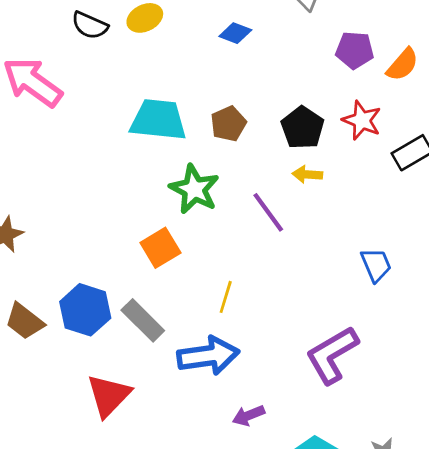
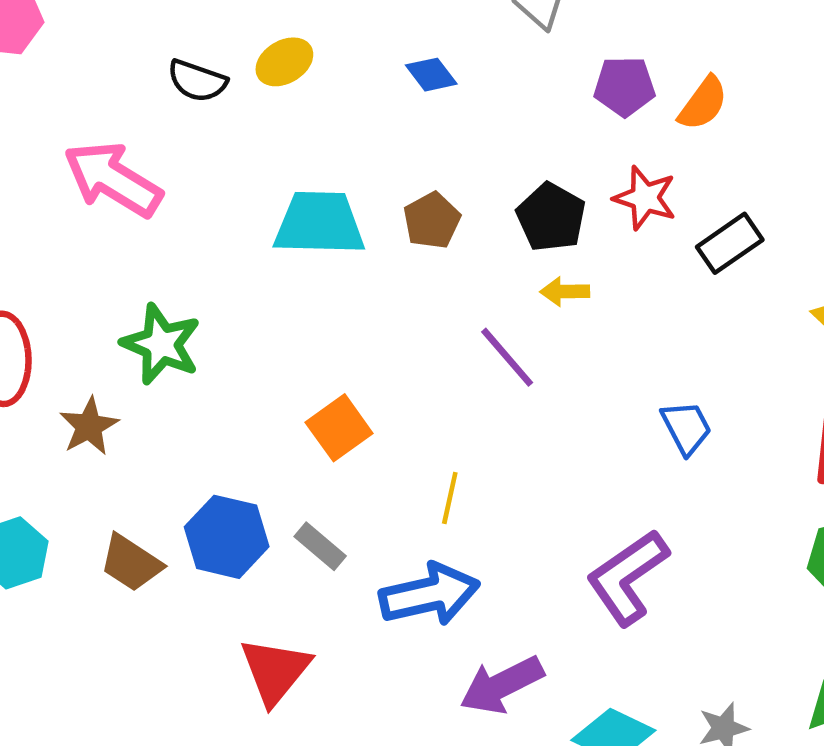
blue diamond: (235, 33) -> (431, 75), turned 36
green star: (194, 189) -> (161, 344), moved
gray rectangle: (143, 320) -> (320, 546), size x0.7
purple arrow: (249, 415) -> (502, 685), size x1.6

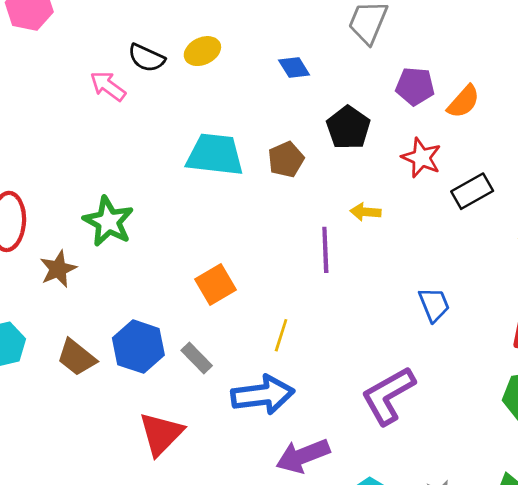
pink arrow: (113, 179) -> (108, 86), moved, size x0.6
black pentagon: (551, 217) -> (348, 128), moved
purple line: (507, 357) -> (325, 250), turned 33

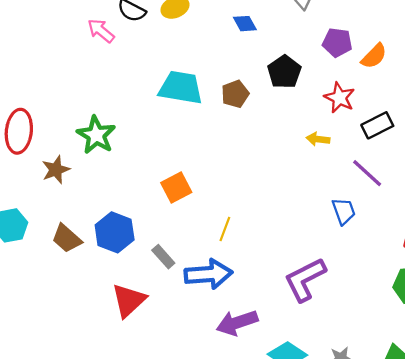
yellow arrow: (365, 212) -> (318, 139), moved
purple line: (325, 250) -> (367, 173), moved, turned -48
gray rectangle: (197, 358) -> (163, 257), moved

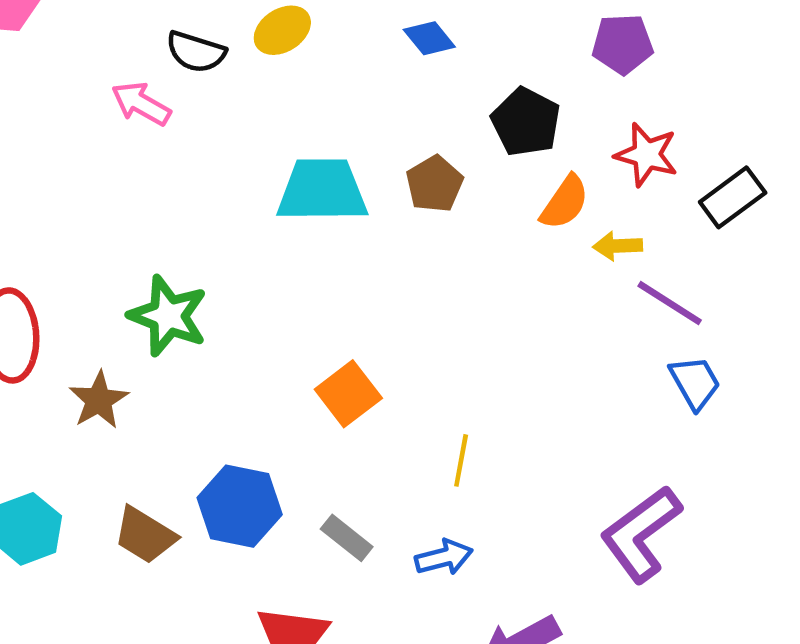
orange semicircle: (374, 56) -> (565, 202), moved
purple line: (367, 173) -> (670, 303), moved
blue arrow: (208, 274) -> (444, 557), size x0.6

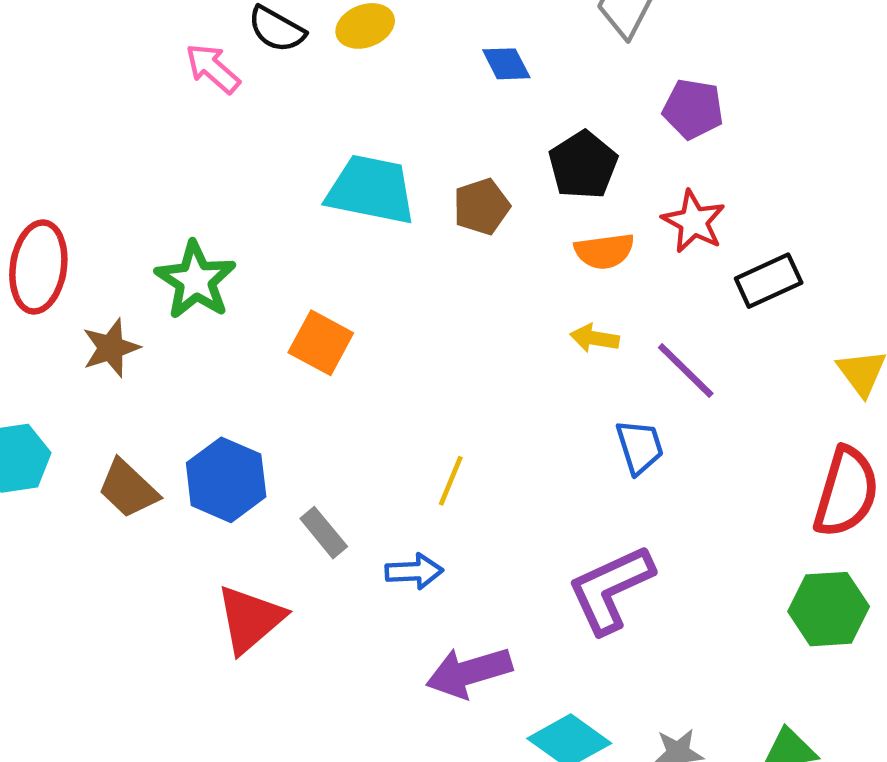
orange semicircle: (565, 202) -> (604, 251), turned 36
yellow arrow: (618, 246) -> (595, 338), moved
blue trapezoid: (695, 383) -> (640, 447), moved
orange square: (348, 394) -> (321, 343), moved, turned -36

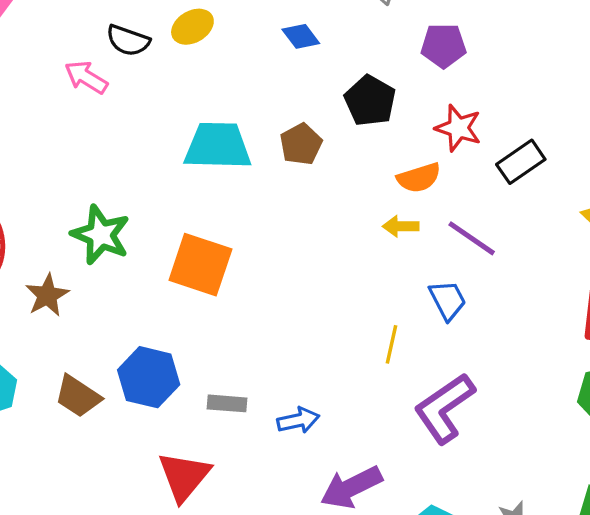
orange semicircle: (604, 251) -> (419, 178), moved
orange square: (321, 343) -> (200, 265), size x1.4
yellow line: (451, 481) -> (392, 344), moved
gray rectangle: (324, 533) -> (227, 403), turned -36

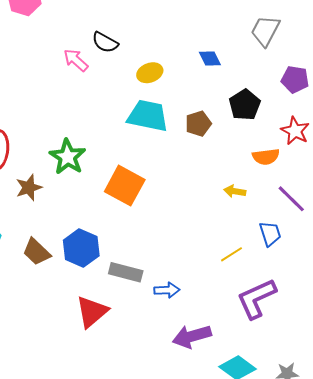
yellow ellipse: (192, 27) -> (150, 73), moved
yellow arrow: (401, 226) -> (235, 191), moved
yellow line: (392, 344) -> (231, 254), turned 35
gray rectangle: (227, 403) -> (126, 272), size x1.4

